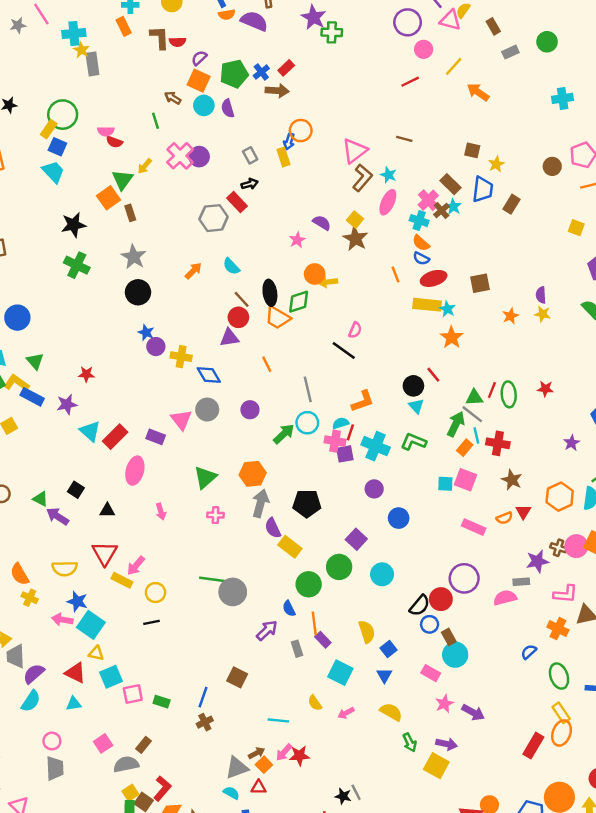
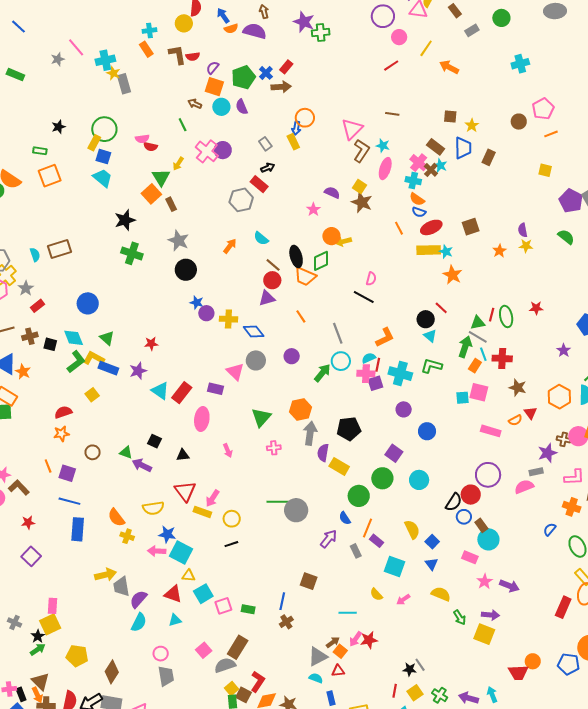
purple semicircle: (273, 528) -> (323, 453), turned 42
orange line: (314, 623) -> (368, 528), turned 36
brown rectangle: (144, 745) -> (238, 647), size x1.6

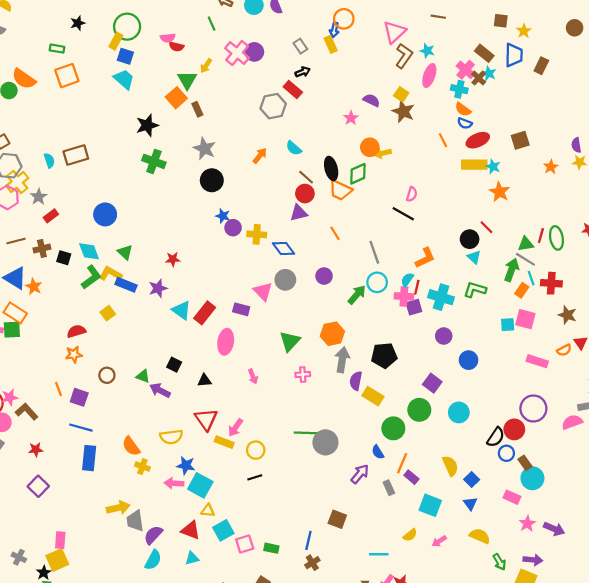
cyan semicircle: (369, 358) -> (407, 280), turned -32
yellow semicircle: (376, 594) -> (410, 535), turned -88

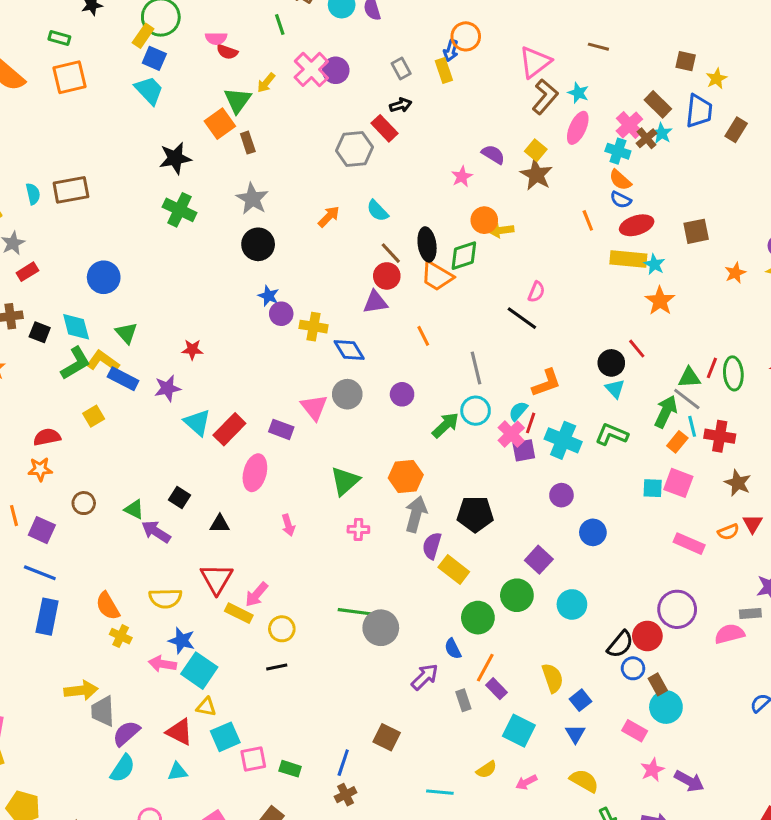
pink cross: (404, 296) -> (511, 434), turned 36

